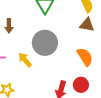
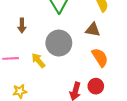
brown triangle: (87, 25) -> (93, 30), moved

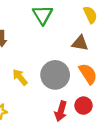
gray circle: (59, 43) -> (55, 75), moved

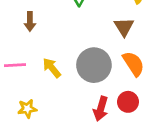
brown triangle: (80, 43) -> (124, 27), turned 48

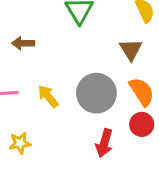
brown arrow: (30, 22) -> (23, 43), turned 90
red circle: (128, 102) -> (142, 124), moved

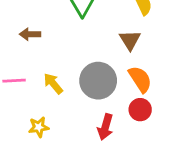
yellow star: (20, 143) -> (39, 127), moved

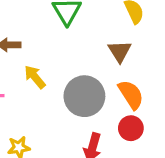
yellow arrow: (53, 84) -> (35, 77), moved

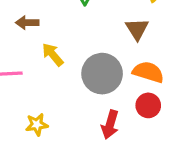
orange semicircle: (131, 95) -> (148, 72), turned -40

